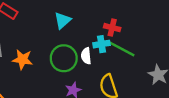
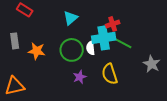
red cross: (112, 28) -> (113, 24), turned -32
cyan cross: (101, 44) -> (104, 38), size x1.6

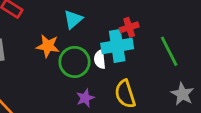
green line: (121, 42) -> (169, 51), moved, turned 35
orange star: (37, 51) -> (48, 46), moved
gray star: (152, 64) -> (182, 94), moved

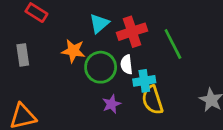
red cross: (129, 27) -> (132, 32), moved, size x1.5
cyan cross: (117, 46) -> (144, 81), moved, size x0.7
green line: (169, 51) -> (173, 44), moved

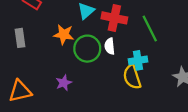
red cross: (132, 32) -> (114, 18), turned 30
cyan cross: (144, 81) -> (138, 60), moved
purple star: (112, 104) -> (64, 83), moved

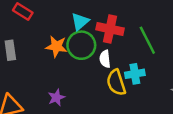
green circle: (87, 49) -> (81, 45), moved
yellow semicircle: (132, 77) -> (116, 83), moved

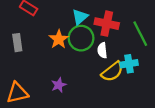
orange star: (56, 46) -> (59, 39), turned 30
yellow semicircle: (116, 83) -> (112, 72), turned -110

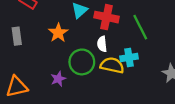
green circle: (81, 38) -> (82, 62), moved
yellow semicircle: (112, 72) -> (112, 65), turned -130

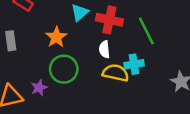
green circle: (82, 62) -> (64, 69), moved
purple star: (58, 79) -> (39, 88), moved

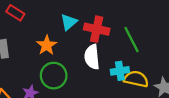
white semicircle: (104, 49) -> (92, 57), size x1.5
yellow semicircle: (116, 73) -> (136, 79), moved

